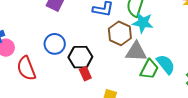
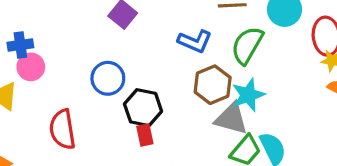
cyan star: (143, 23) -> (248, 95), moved, turned 30
red semicircle: (26, 68) -> (62, 129), moved

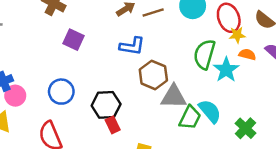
green semicircle: (247, 45) -> (204, 54), moved
blue circle: (108, 78) -> (61, 92), moved
cyan star: (248, 95) -> (226, 70), moved

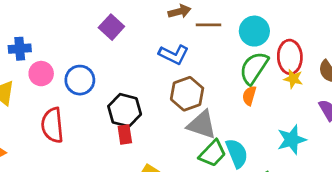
green semicircle: (204, 54) -> (254, 68), moved
orange semicircle: (247, 54) -> (249, 96), moved, turned -105
cyan star: (226, 70) -> (292, 140), moved
pink circle: (15, 96) -> (41, 74), moved

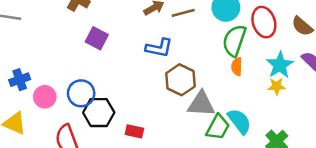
yellow star: (293, 79) -> (277, 86), moved
black hexagon: (125, 110) -> (99, 113), moved
red rectangle: (125, 134) -> (134, 131), turned -54
cyan star: (292, 140) -> (280, 65), moved

